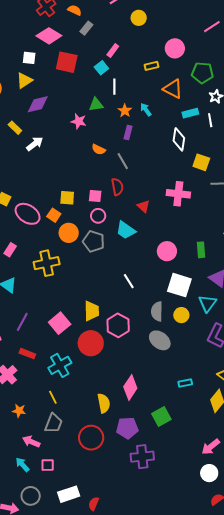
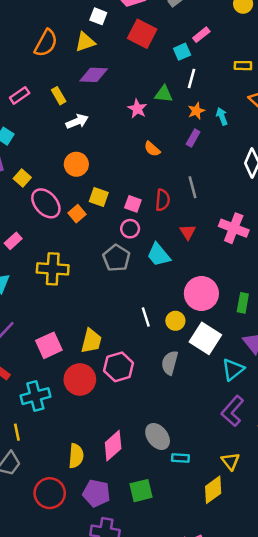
gray line: (123, 161) -> (192, 187), moved
orange circle: (69, 233) -> (76, 164), moved
pink circle: (167, 251) -> (201, 294), size x1.4
yellow circle: (181, 315) -> (175, 321), moved
gray ellipse: (160, 340) -> (158, 436), moved

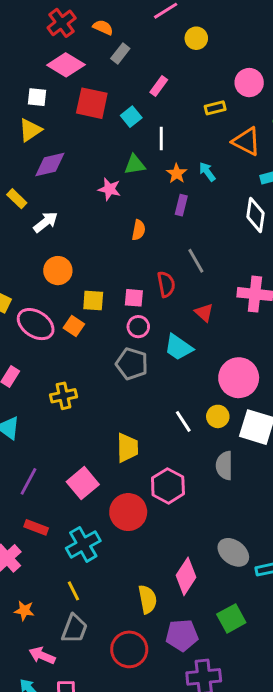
cyan square: (182, 52) -> (131, 117), moved
orange semicircle: (152, 149) -> (139, 230), turned -105
yellow cross: (53, 269) -> (63, 396), size x0.7
yellow trapezoid: (91, 341) -> (127, 448), moved

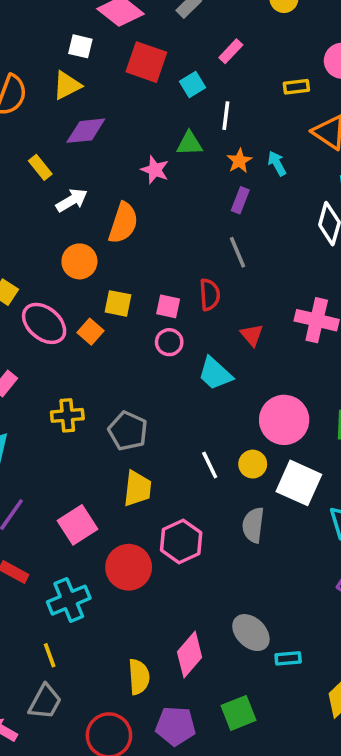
orange semicircle: (139, 230) -> (123, 223), moved, size x1.6
gray line: (196, 261) -> (237, 252), moved
gray pentagon: (132, 364) -> (128, 431), moved

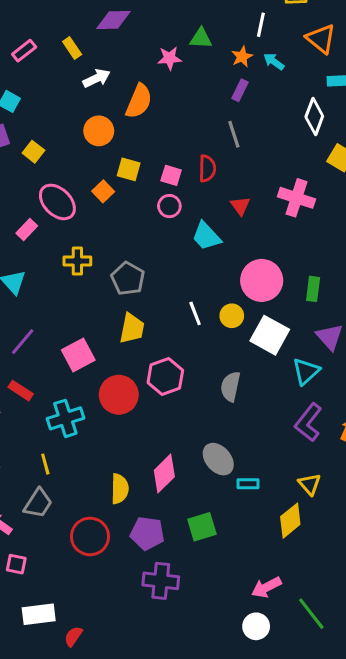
white line: (226, 116) -> (261, 25), moved
cyan arrow: (277, 163) -> (274, 62), turned -30
pink star: (155, 170) -> (170, 58), turned -30
pink ellipse: (44, 323) -> (57, 202), moved
gray semicircle: (253, 525) -> (230, 386), moved

